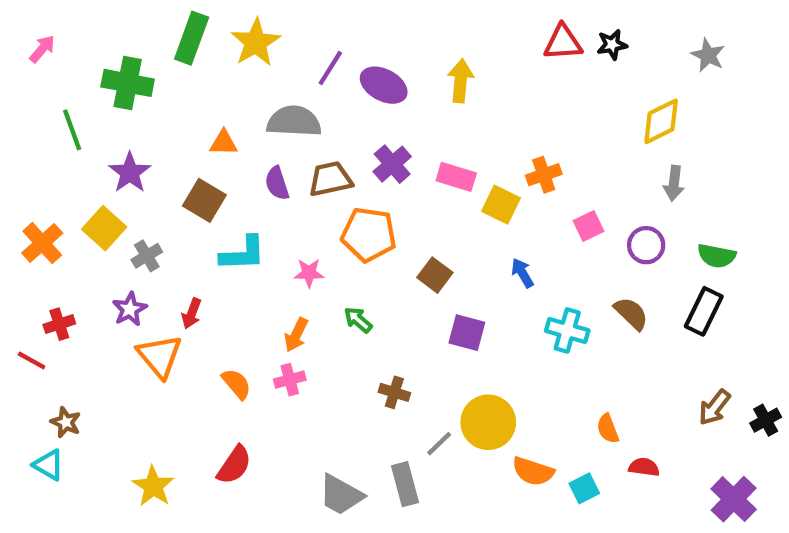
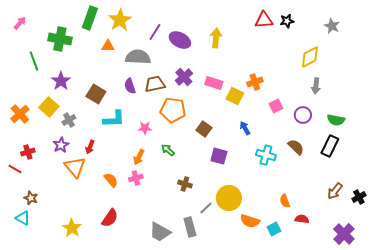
orange triangle: (224, 143) -> (108, 46), moved

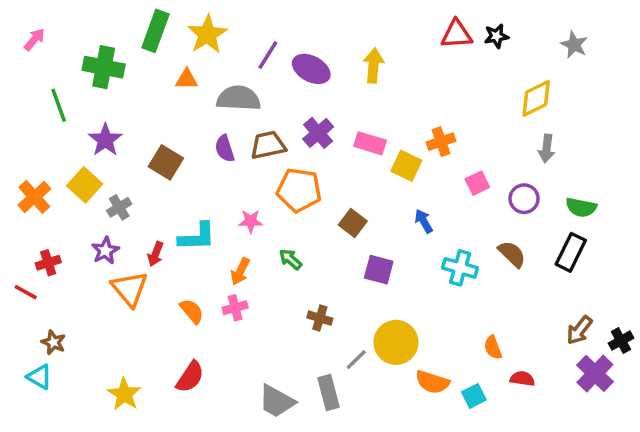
cyan L-shape: (114, 119) -> (197, 237), moved
purple cross: (344, 234) -> (595, 373), moved

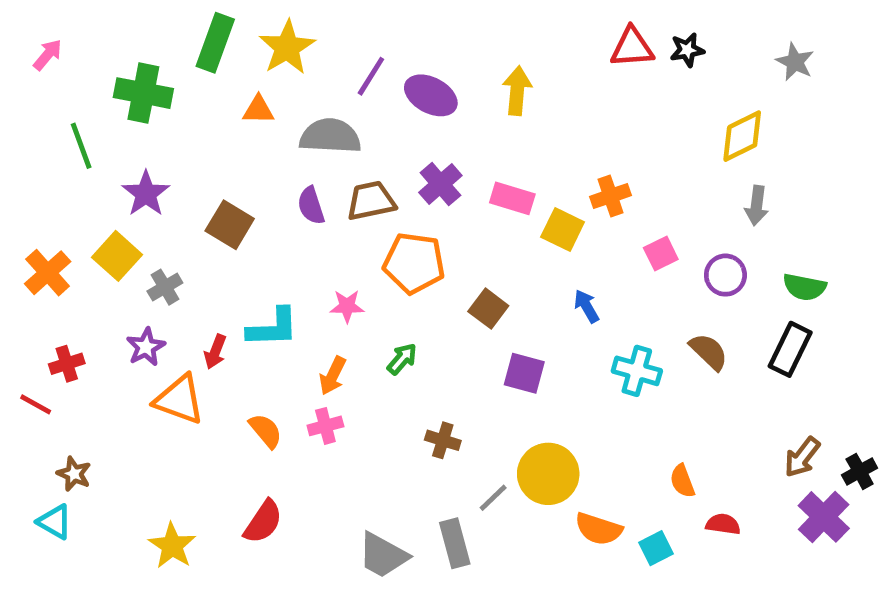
green arrow: (290, 259) -> (402, 359), turned 90
orange triangle: (130, 289) -> (179, 400), turned -30

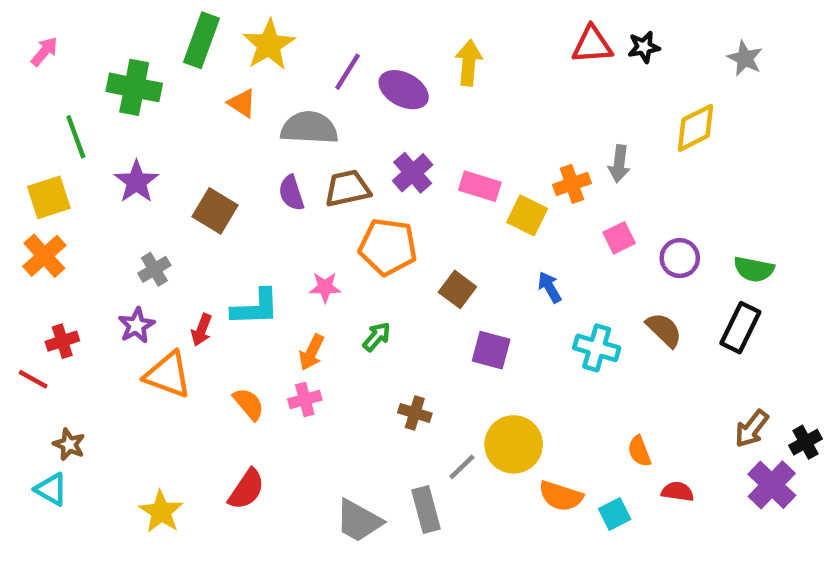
yellow arrow: (517, 91) -> (469, 63), moved
orange triangle: (258, 110) -> (242, 103), turned 32
gray arrow: (757, 206) -> (619, 164), moved
yellow square: (117, 256) -> (49, 197), moved, turned 30

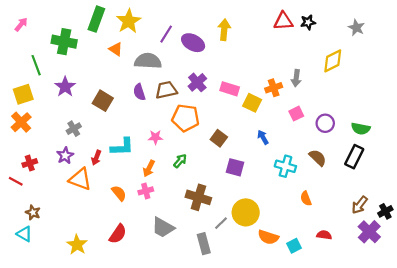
brown cross: (415, 413) -> (198, 197), size x1.6
orange semicircle: (639, 451) -> (306, 198), moved
gray trapezoid: (359, 521) -> (163, 227), moved

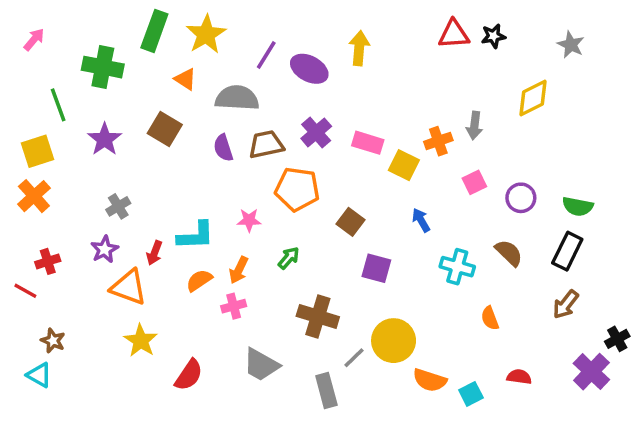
brown square: (103, 101) -> (165, 129), moved
orange semicircle: (119, 193) -> (199, 280), moved, turned -84
brown arrow: (360, 205) -> (566, 304), moved
yellow star: (77, 245) -> (141, 341), moved

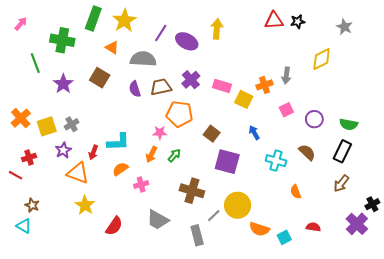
yellow square: (37, 151) -> (47, 126), moved
pink star: (249, 220) -> (160, 133), moved
purple square: (376, 268) -> (227, 162), size x1.4
orange arrow: (239, 270) -> (151, 154), moved

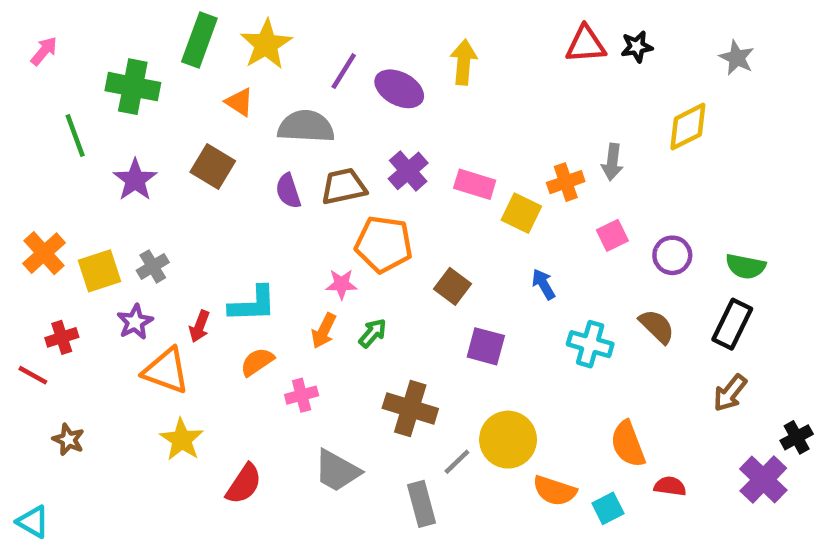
purple square: (227, 162) -> (486, 346), size x0.7
orange semicircle: (296, 192) -> (628, 444), moved, size x1.5
cyan triangle: (24, 226) -> (33, 522), moved

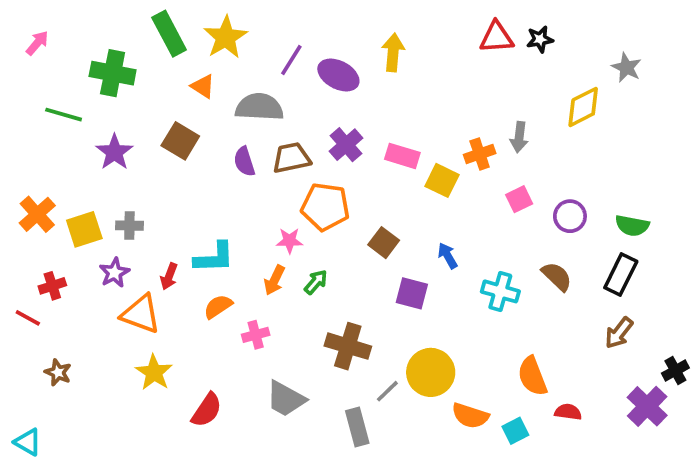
green rectangle: (199, 40) -> (169, 34), turned -48
gray star: (737, 58) -> (626, 67), moved
green line: (75, 135) -> (64, 115), turned -54
gray cross: (153, 266) -> (129, 226), turned 32
blue arrow: (544, 284) -> (448, 256), moved

